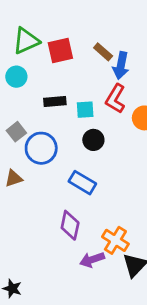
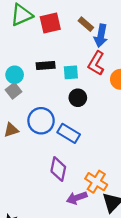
cyan circle: (16, 77) -> (15, 75), moved
blue circle: (41, 148) -> (41, 121), moved

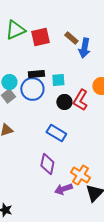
red L-shape: (96, 63) -> (80, 100), moved
blue circle: (41, 121) -> (32, 89), moved

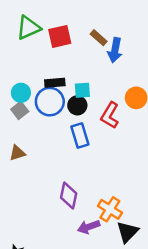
black circle: (64, 102) -> (77, 105), moved
blue rectangle: (56, 133) -> (80, 135), moved, turned 42

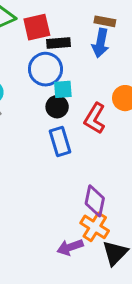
brown rectangle: (99, 38) -> (105, 21), moved, turned -30
black rectangle: (55, 83) -> (59, 43), moved
blue circle: (50, 102) -> (45, 69), moved
purple diamond: (69, 196) -> (95, 201), moved

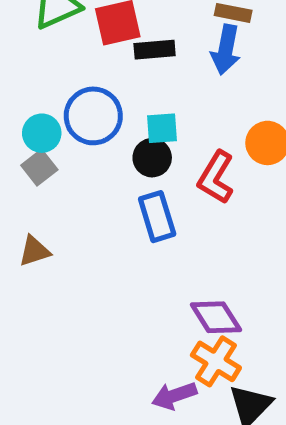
blue circle: (45, 69) -> (93, 116), moved
purple diamond: (95, 201) -> (216, 317), turned -44

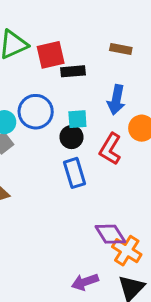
blue arrow: (226, 50) -> (116, 100), moved
orange cross: (216, 361) -> (127, 251), moved

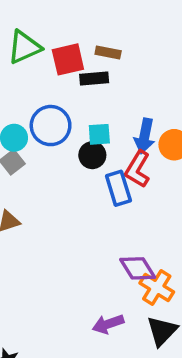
brown rectangle: (121, 49) -> (108, 52), moved
blue arrow: (116, 100) -> (145, 136), moved
blue rectangle: (74, 173) -> (118, 188), moved

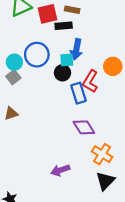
blue arrow: (145, 136) -> (76, 49), moved
purple diamond: (138, 268) -> (84, 127), moved
purple arrow: (108, 324) -> (60, 170), moved

